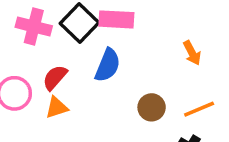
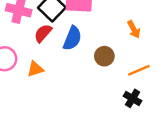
red semicircle: (55, 78) -> (43, 33), moved
brown circle: (152, 107) -> (104, 56), moved

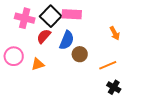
brown circle: (104, 56) -> (80, 54), moved
orange line: (139, 70) -> (108, 65), moved

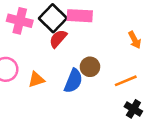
red semicircle: (44, 36) -> (58, 39), moved
blue semicircle: (67, 40) -> (73, 81), moved

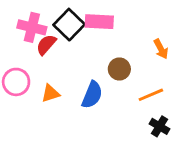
red semicircle: (58, 39) -> (46, 45), moved
brown circle: (90, 67) -> (119, 69), moved

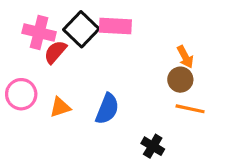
brown circle: (119, 69) -> (180, 80), moved
orange line: (151, 95) -> (190, 109), moved, turned 35
black cross: (160, 126) -> (153, 146), moved

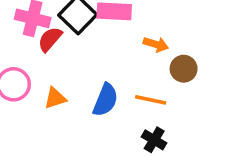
orange arrow: (185, 57) -> (156, 44), moved, turned -45
orange line: (190, 109) -> (151, 100), moved

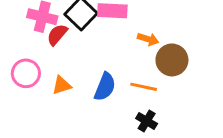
brown circle: (184, 69) -> (172, 60), size x1.4

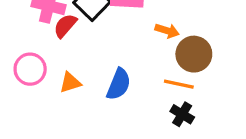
orange line: (144, 87) -> (179, 84), moved
black cross: (147, 121) -> (182, 114), moved

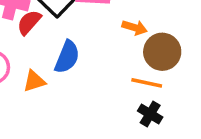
blue semicircle: (119, 84) -> (67, 57), moved

